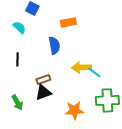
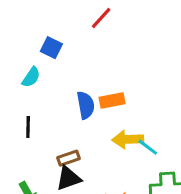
orange rectangle: (68, 22) -> (112, 101), moved
cyan semicircle: (19, 27) -> (31, 77), turned 80

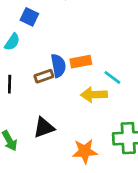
cyan line: (148, 147) -> (112, 77), moved
brown rectangle: (68, 158) -> (44, 76), moved

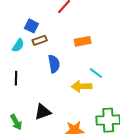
orange rectangle: (81, 62) -> (83, 41), moved
brown rectangle: (44, 76) -> (40, 40), moved

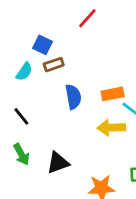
orange rectangle: (83, 41) -> (113, 94), moved
black line: (16, 78) -> (21, 116), turned -40
green arrow: (16, 122) -> (21, 154), moved

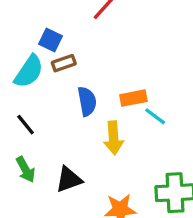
cyan semicircle: (24, 72) -> (29, 71), size x1.5
yellow arrow: (111, 128) -> (114, 138), moved, turned -92

